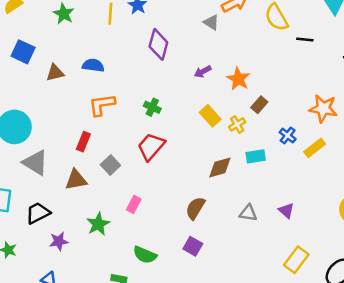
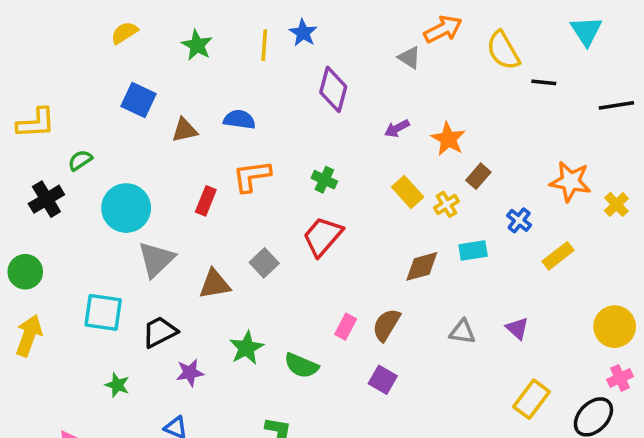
red rectangle: (83, 142) -> (206, 201), moved
yellow rectangle: (315, 148) -> (558, 256), moved
gray triangle: (35, 163) -> (156, 259), turned 44
pink rectangle: (134, 204) -> (346, 327), moved
green semicircle: (145, 255) -> (301, 366), moved

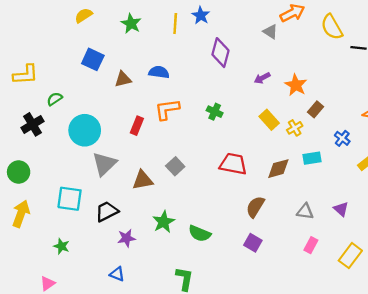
red trapezoid: (323, 236) -> (233, 164), moved, turned 60
pink rectangle: (346, 327) -> (311, 245), moved
green star: (117, 385) -> (61, 246), moved

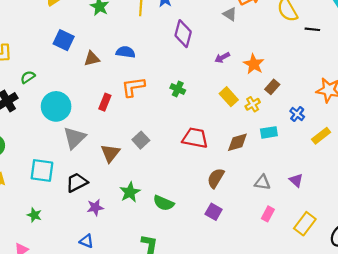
brown triangle: (143, 180) -> (110, 153), turned -42

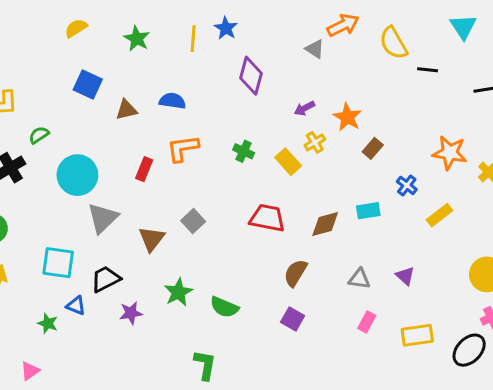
yellow rectangle: (229, 97) -> (288, 162), moved
yellow cross: (253, 104) -> (315, 142), moved
yellow rectangle: (305, 224) -> (417, 335), turned 45
blue triangle: (86, 241) -> (76, 306), moved

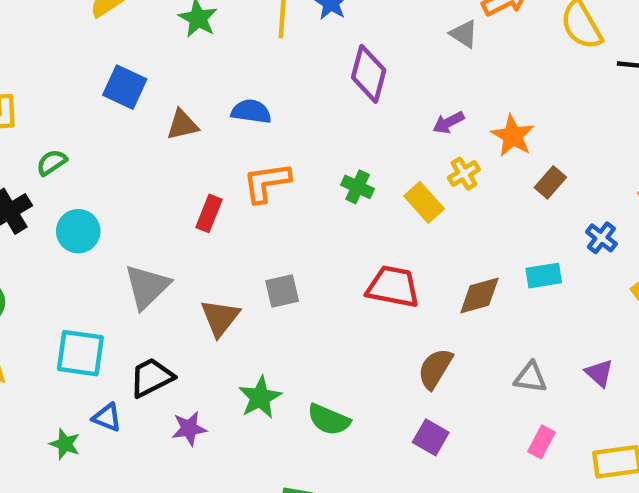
cyan circle: (77, 175) -> (78, 231), moved, size x0.7
gray square: (193, 221) -> (282, 291), turned 30

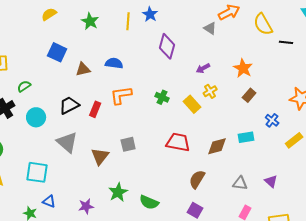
orange star: (513, 136) -> (243, 68), moved
gray triangle: (147, 287) -> (67, 142), turned -35
black trapezoid: (151, 377) -> (69, 105), moved

